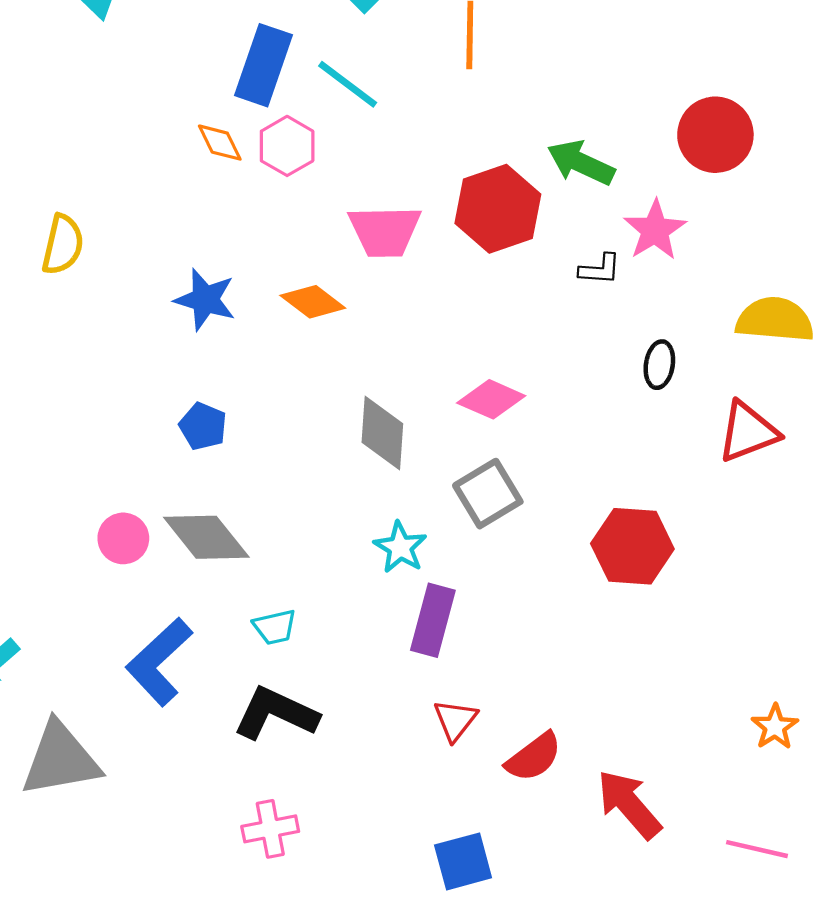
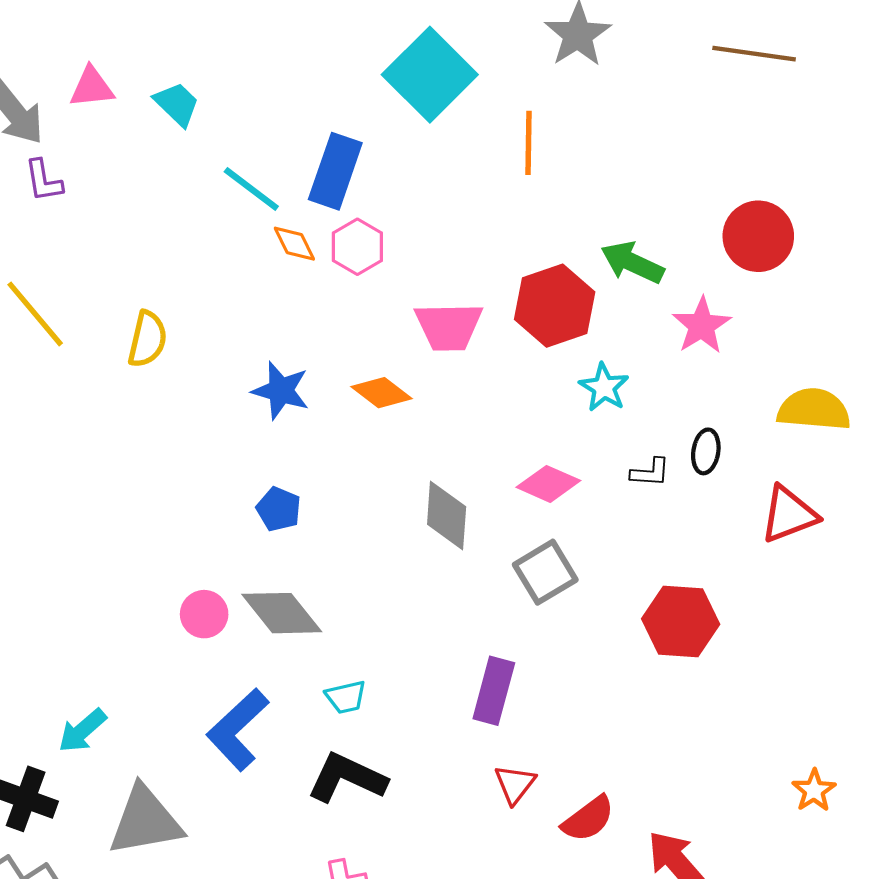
cyan line: (348, 84) -> (251, 189), moved
black L-shape: (600, 269) -> (650, 472), moved
cyan star: (400, 547) -> (604, 387), moved

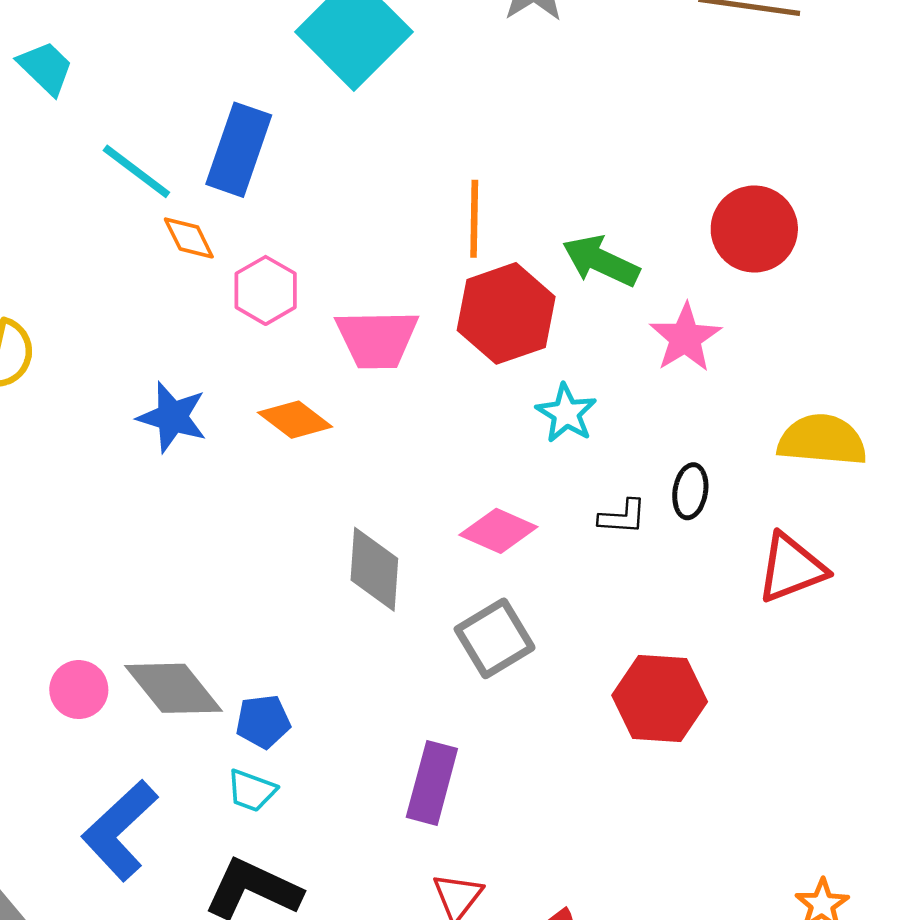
orange line: (528, 143) -> (474, 219), moved
pink hexagon: (357, 247) -> (266, 290), moved
blue pentagon: (279, 509) -> (263, 722), moved, turned -30
cyan trapezoid: (346, 697) -> (252, 791), turned 33

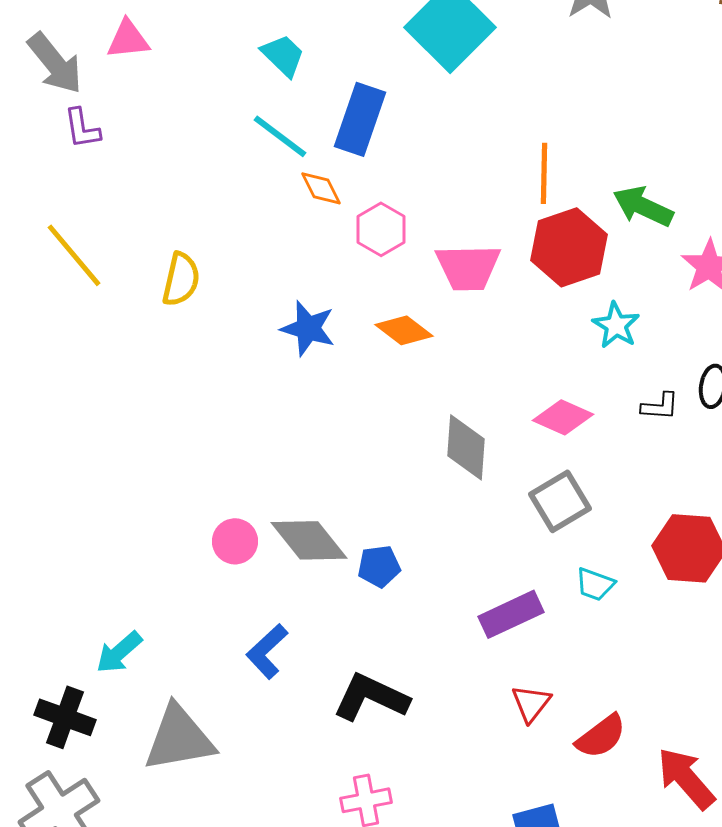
cyan trapezoid: (46, 68) -> (283, 55), moved
purple rectangle: (432, 783) -> (511, 614), turned 50
cyan trapezoid: (252, 791) -> (595, 584), moved
blue L-shape: (120, 830) -> (267, 651), size x0.7

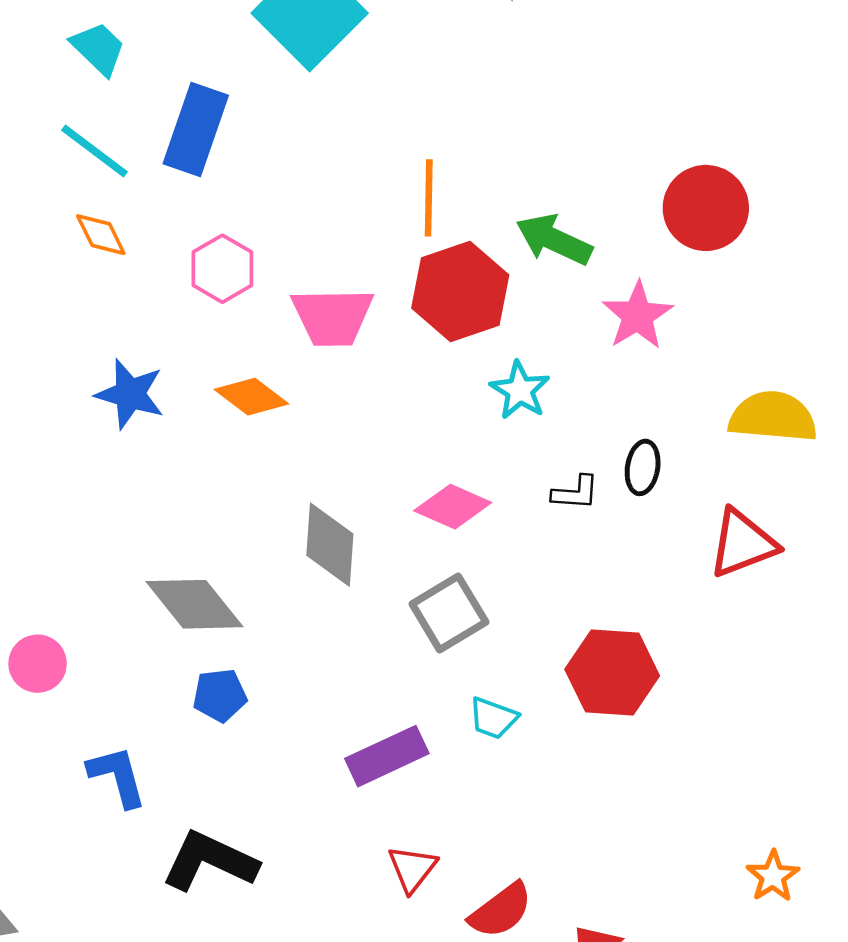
orange diamond: (321, 188) -> (101, 235), moved
gray diamond: (309, 540) -> (195, 604), moved
blue L-shape: (267, 651) -> (117, 776), moved, turned 118

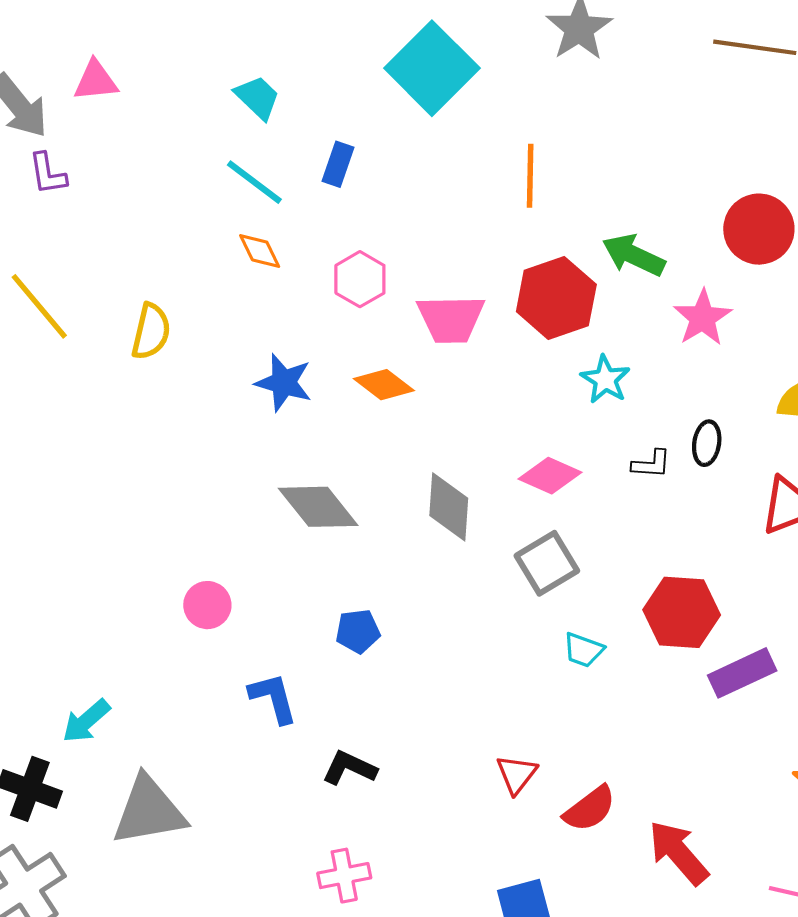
blue rectangle: (196, 130) -> (338, 164), size x0.6
orange line: (429, 198) -> (530, 176), moved
gray diamond: (195, 604) -> (318, 507), moved
purple rectangle: (387, 756) -> (742, 673), moved
black L-shape: (210, 861) -> (349, 768), size x0.7

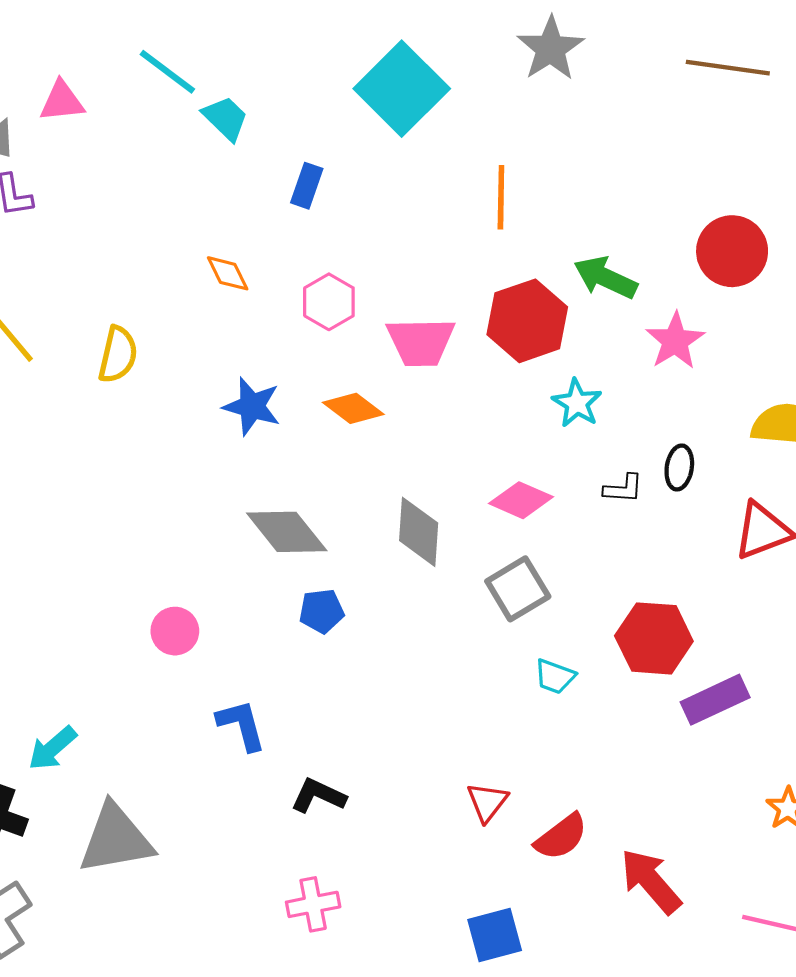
cyan line: (254, 182) -> (167, 72), moved
blue pentagon: (358, 631) -> (322, 611), moved

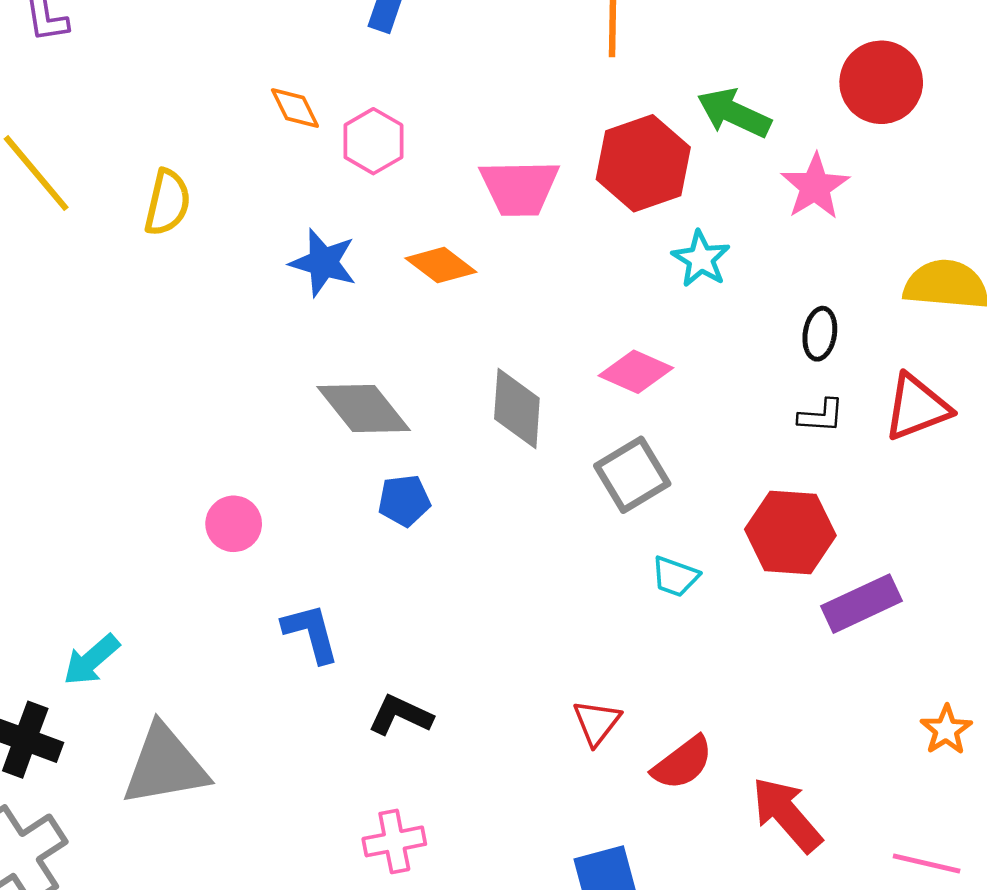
pink hexagon: (329, 302) -> (373, 141), moved
black L-shape: (623, 489) -> (821, 416), moved

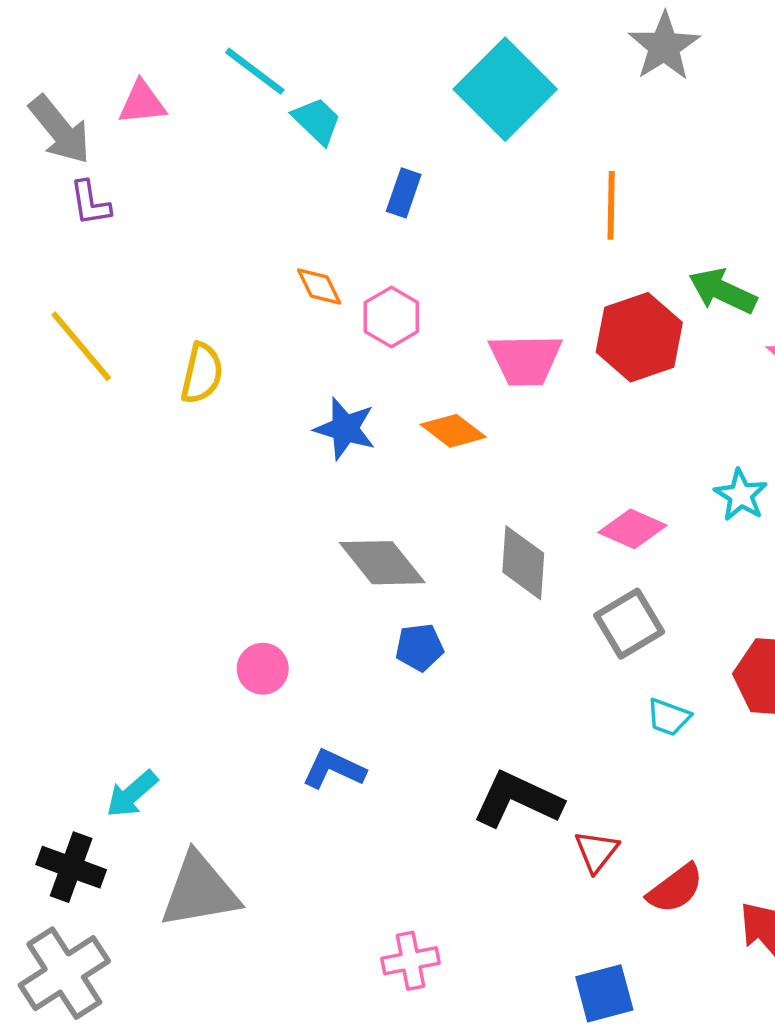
cyan star: (701, 259) -> (741, 495), moved
blue L-shape: (311, 633) -> (334, 769), turned -50
black L-shape: (400, 715) -> (518, 799), moved, size x1.5

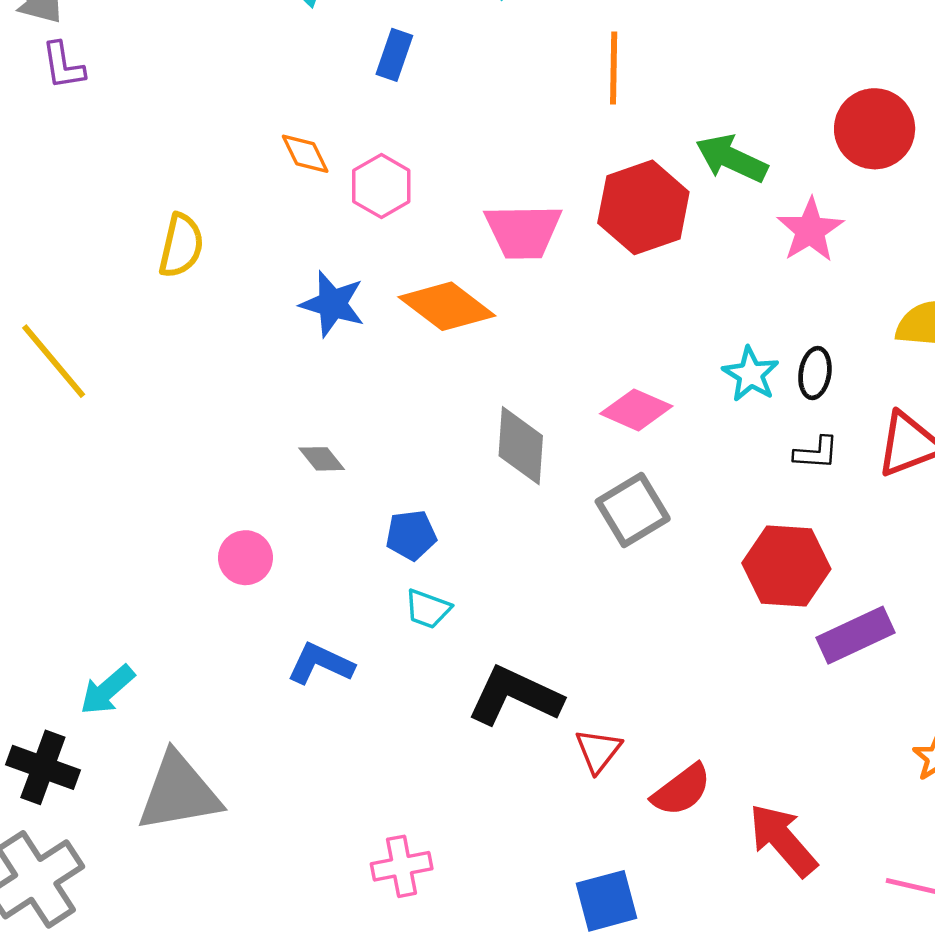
yellow line: (81, 346) -> (54, 361), moved
orange diamond: (453, 431) -> (447, 306), size x1.4
gray diamond: (382, 563) -> (322, 459), moved, size x0.5
cyan trapezoid: (669, 717) -> (428, 609), moved

